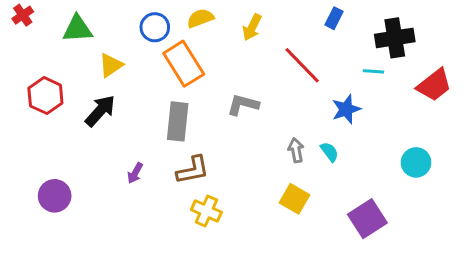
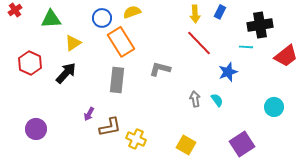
yellow arrow: (252, 27) -> (195, 14), moved, turned -30
brown L-shape: (193, 170) -> (110, 127), moved
yellow square: (295, 199) -> (186, 145), moved

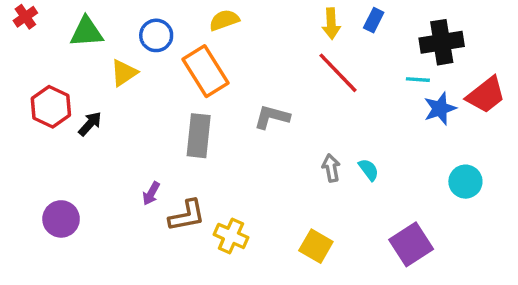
blue circle: (102, 18) -> (156, 35), moved
blue star: (228, 72) -> (440, 108), moved
black arrow: (66, 73) -> (90, 124), moved, size x0.7

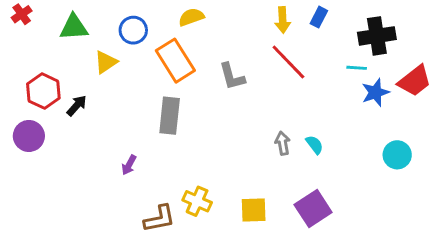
gray L-shape: (272, 117) -> (232, 77), moved, turned -120
brown L-shape: (187, 216) -> (159, 219), moved
purple circle: (61, 219) -> (29, 136), moved
purple square: (411, 244) -> (313, 208), moved
yellow square: (316, 246) -> (254, 210), moved, turned -32

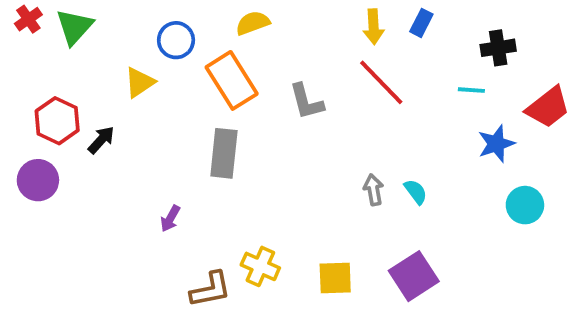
green triangle: (74, 27) -> (74, 27), moved, turned -44
black cross: (377, 36) -> (498, 48), size x0.7
blue star: (375, 92) -> (496, 144), moved

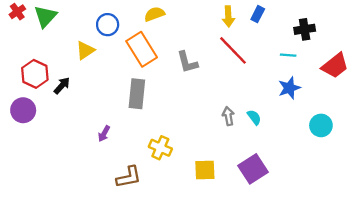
blue star: (496, 144) -> (289, 88), moved
yellow cross: (260, 266) -> (160, 148), moved

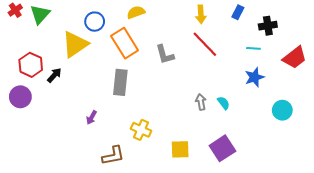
blue rectangle: (258, 14) -> (238, 12), moved
yellow triangle: (85, 50) -> (75, 44), size x1.6

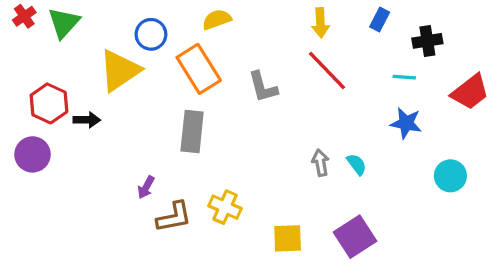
black arrow: (54, 75) -> (87, 120), turned 49
blue star: (254, 77) -> (406, 123), turned 30
brown L-shape: (113, 156) -> (174, 217), moved

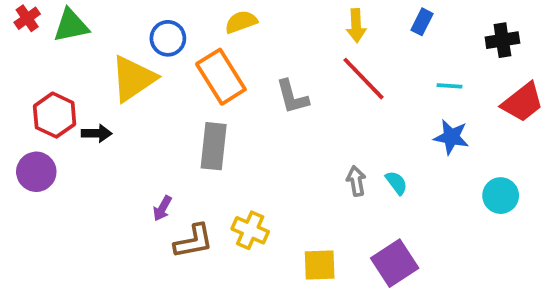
green triangle: (64, 23) -> (71, 26), turned 36
black cross: (427, 41) -> (502, 40), moved

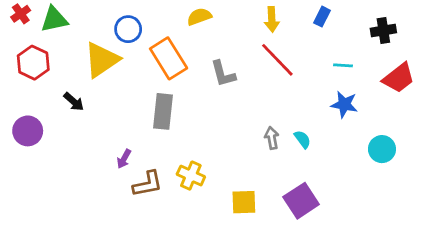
yellow semicircle: (241, 22) -> (199, 17), moved
red hexagon: (55, 115) -> (33, 63), moved
black arrow: (97, 133) -> (74, 102), turned 40

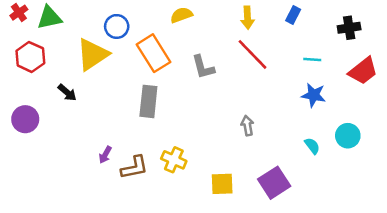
cyan semicircle: (302, 139) -> (312, 146), moved
purple arrow: (124, 159) -> (105, 155), moved

